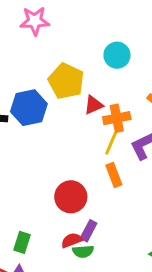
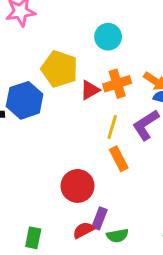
orange cross: (117, 118) -> (117, 84), moved
green semicircle: (83, 251) -> (117, 236), moved

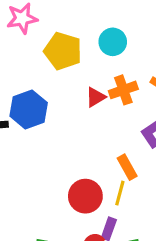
yellow pentagon: (59, 69) -> (63, 51), moved
yellow line: (112, 127) -> (120, 193), moved

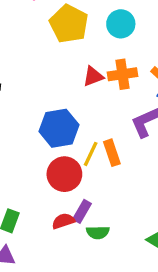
blue hexagon: (29, 109) -> (59, 128), moved
yellow line: (120, 193) -> (91, 154), moved

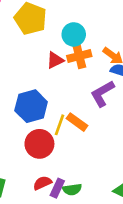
cyan circle: (121, 24) -> (74, 34), moved
orange rectangle: (112, 153) -> (77, 122), turned -30
purple rectangle: (82, 211) -> (57, 188), moved

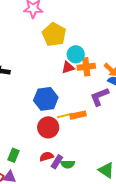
cyan circle: (74, 34) -> (76, 54), moved
orange rectangle: (77, 122) -> (78, 115), turned -56
yellow line: (60, 125) -> (65, 115), turned 49

